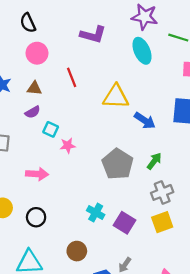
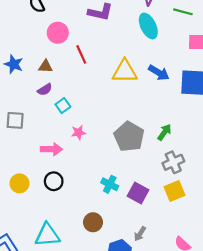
pink circle: (37, 53) -> (58, 33), moved
blue arrow: (145, 121) -> (159, 73), moved
cyan square: (51, 129) -> (63, 106), turned 32
pink star: (68, 145) -> (79, 133), moved
black circle: (36, 217) -> (54, 181), moved

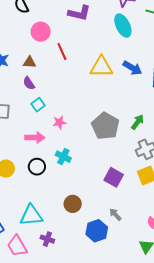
purple semicircle: (45, 90) -> (29, 83), turned 88
cyan square: (63, 106) -> (38, 105), moved
cyan cross: (110, 184) -> (63, 157), moved
gray arrow: (140, 234) -> (115, 214), turned 104

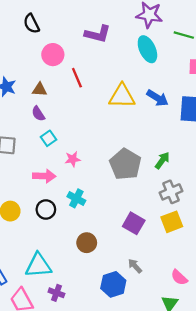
brown circle: (73, 204) -> (87, 243), moved

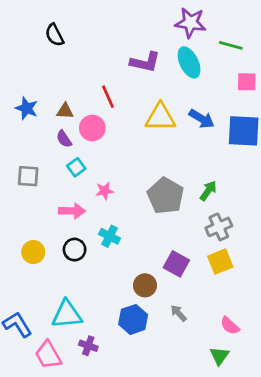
purple L-shape: (98, 34) -> (145, 62), moved
pink circle: (53, 55) -> (92, 128), moved
brown circle: (87, 243) -> (145, 285), moved
blue hexagon: (113, 284) -> (133, 319), moved

